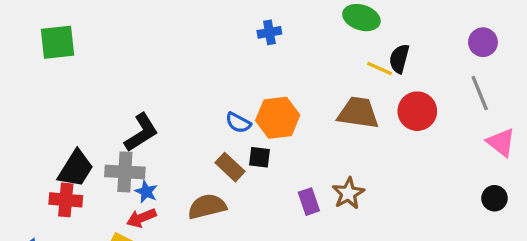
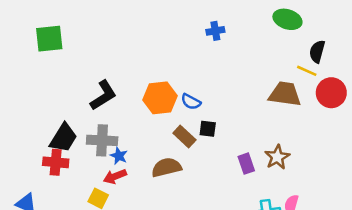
yellow line: (380, 68) -> (307, 71), moved
orange hexagon: (278, 118) -> (160, 98), moved
black L-shape: (141, 133) -> (103, 95), moved

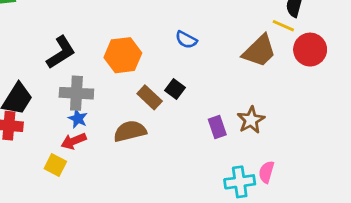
brown trapezoid: (285, 94) -> (259, 51), turned 128
blue semicircle: (191, 102) -> (186, 40), moved
black square: (208, 129) -> (175, 89), turned 30
gray cross: (102, 140) -> (76, 93), moved

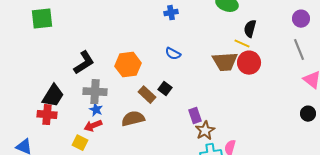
red circle: (310, 50) -> (249, 63), moved
brown trapezoid: (259, 51) -> (225, 62), turned 40
brown star: (251, 120) -> (205, 131), moved

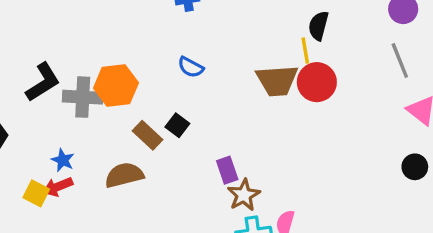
yellow line: (242, 44) -> (305, 51), turned 56
gray cross: (95, 92) -> (83, 97), moved
yellow square: (80, 143) -> (36, 193), moved

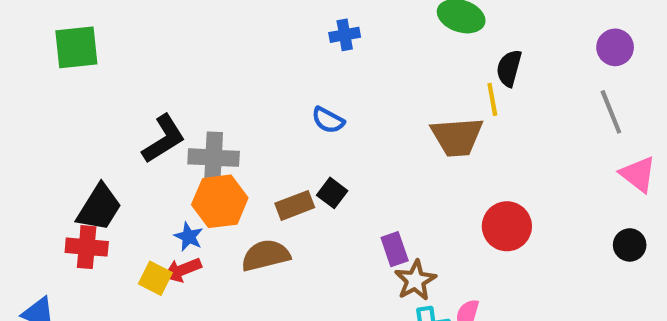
blue semicircle: (191, 67) -> (328, 120), moved
red circle: (317, 82) -> (507, 226), moved
orange hexagon: (116, 85) -> (220, 201), moved
brown rectangle: (147, 135) -> (295, 205), turned -64

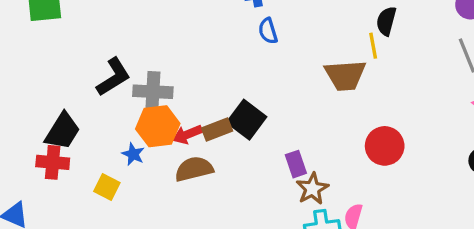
blue semicircle: (328, 120) -> (268, 31), moved, turned 45
black square: (332, 193) -> (247, 120), size x1.6
red arrow: (182, 270) -> (187, 134), moved

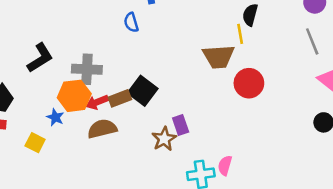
blue semicircle: (268, 31) -> (131, 22), moved
gray cross: (153, 92) -> (87, 69), moved
red circle: (385, 146) -> (249, 83), moved
brown star: (312, 189) -> (164, 139), moved

